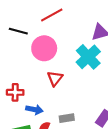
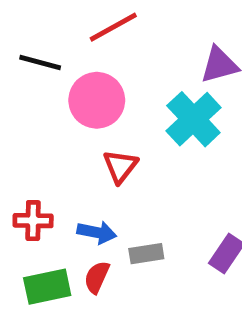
red cross: (15, 92) -> (33, 221), moved
blue arrow: (34, 110) -> (97, 232), moved

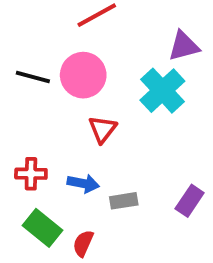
black line: (40, 63) -> (33, 77), moved
red semicircle: (97, 277) -> (83, 243), moved
green rectangle: (47, 287) -> (43, 228), turned 51

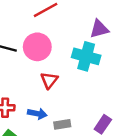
cyan cross: (162, 91) -> (86, 56), turned -32

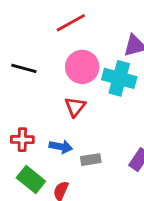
pink circle: (37, 47) -> (82, 67), moved

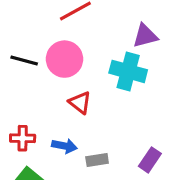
pink circle: (82, 67) -> (64, 59), moved
red triangle: (75, 107) -> (80, 103), turned -30

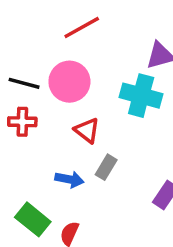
red cross: (23, 138) -> (22, 122), moved
gray rectangle: (97, 160) -> (106, 167), moved, turned -50

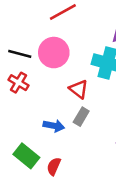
red cross: (22, 122) -> (18, 83), turned 30
red triangle: (87, 130) -> (79, 89), moved

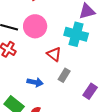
gray rectangle: (81, 117) -> (64, 75), moved

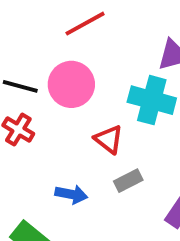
gray rectangle: (64, 75) -> (128, 181), turned 32

